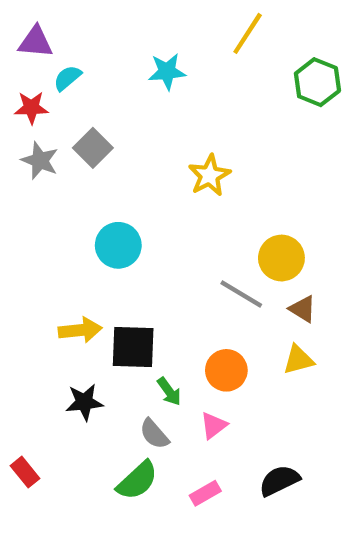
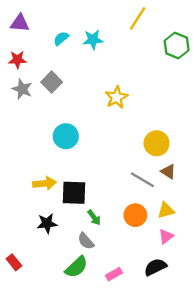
cyan semicircle: (67, 78) -> (61, 38), moved
gray line: (241, 294) -> (142, 180), moved
yellow triangle: (298, 360) -> (166, 210), moved
orange circle: (226, 370) -> (135, 215), moved
pink triangle: (214, 425) -> (166, 236), moved

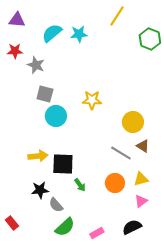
cyan semicircle: (61, 38) -> (52, 33), size x1.5
gray square: (52, 82) -> (45, 94), moved, turned -30
gray star: (22, 89) -> (36, 65), moved
yellow star: (116, 97) -> (92, 100), moved, turned 30
gray semicircle: (86, 241) -> (56, 205), moved

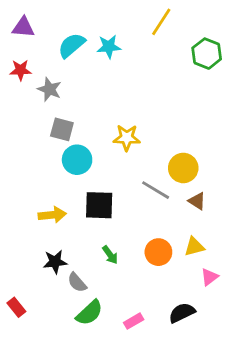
gray line: (121, 153) -> (156, 190), moved
black square: (63, 164) -> (99, 205), moved
pink triangle: (141, 201) -> (209, 277), moved

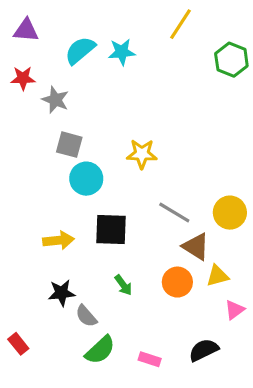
yellow circle: (183, 168) -> (230, 213), moved
brown triangle: (197, 201) -> (196, 247), moved, size x1.4
pink rectangle: (134, 321) -> (150, 359), turned 48

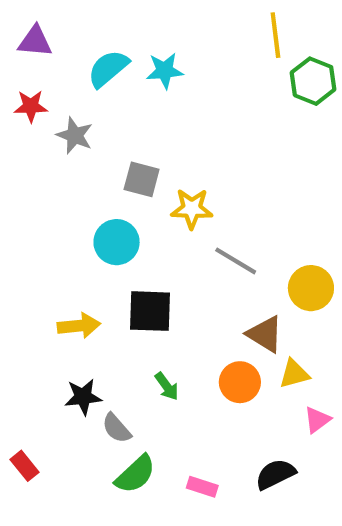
yellow line: (180, 24) -> (275, 35), moved, turned -40
gray square: (69, 145) -> (142, 179), moved
gray line: (174, 213) -> (236, 261), moved

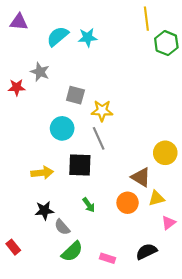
red star: (31, 106) -> (17, 87), moved
gray line: (236, 261) -> (99, 138), moved, turned 35

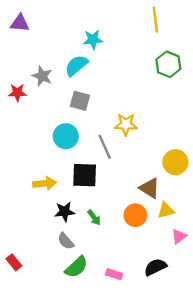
cyan semicircle: (58, 36) -> (76, 65), moved
green hexagon: (166, 43) -> (168, 64), moved
yellow star: (102, 111) -> (126, 124), moved
black star: (44, 210) -> (65, 212), moved

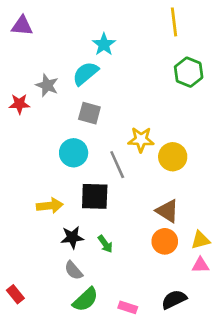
cyan star: (93, 40) -> (104, 44), turned -30
yellow circle: (175, 162) -> (173, 157), moved
yellow triangle: (166, 210) -> (200, 240), moved
orange circle: (135, 215) -> (165, 241), moved
pink triangle: (179, 236) -> (200, 265), turned 35

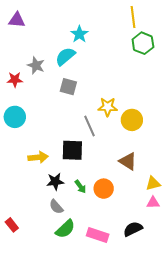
green hexagon: (189, 72) -> (143, 43), moved
cyan circle: (74, 153) -> (15, 117), moved
orange circle: (165, 241) -> (104, 189), moved
pink rectangle: (128, 307) -> (98, 235), size x1.5

